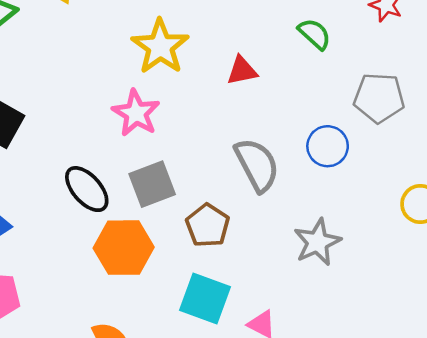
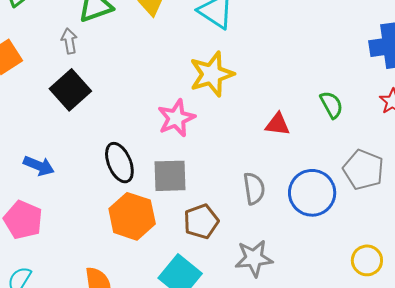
red triangle: (242, 71) -> (278, 124), moved
blue circle: (328, 146) -> (312, 193), size x1.4
gray semicircle: (257, 165) -> (254, 188), size x0.7
gray star: (317, 242) -> (254, 258), moved

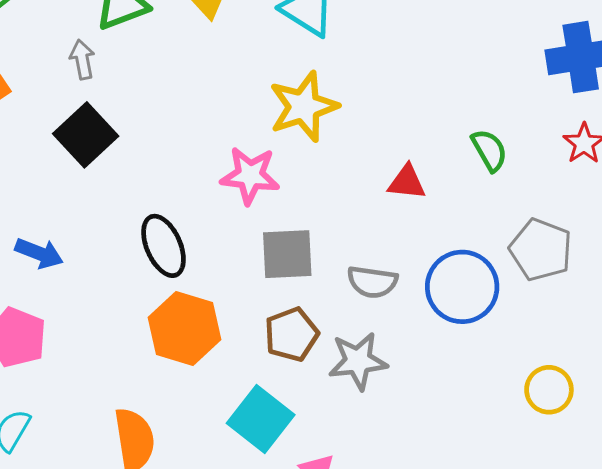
pink star: (176, 118) -> (250, 175), turned 30
gray square: (170, 176) -> (287, 254), moved
gray semicircle: (254, 188) -> (372, 282), turned 108
gray star: (254, 258) -> (358, 361), moved

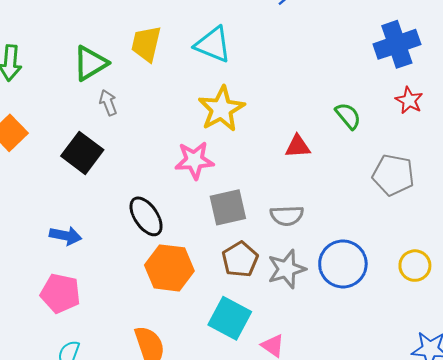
gray arrow: (82, 60) -> (108, 103), moved
blue circle: (462, 287) -> (343, 264), moved

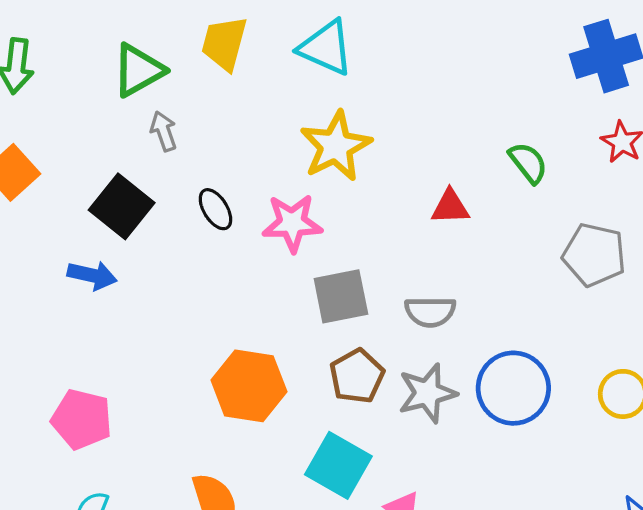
black ellipse: (146, 216) -> (215, 209), moved, size x0.7
blue arrow: (66, 236) -> (92, 275), moved

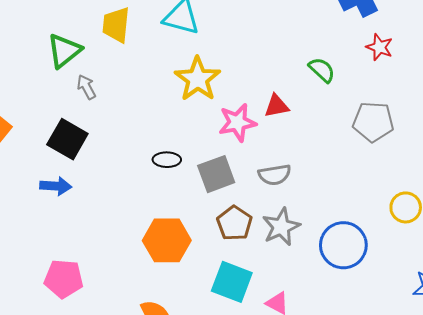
black ellipse: (215, 209) -> (167, 160), moved, turned -48
pink star: (292, 223) -> (237, 123), moved
blue circle: (513, 388) -> (343, 245), moved

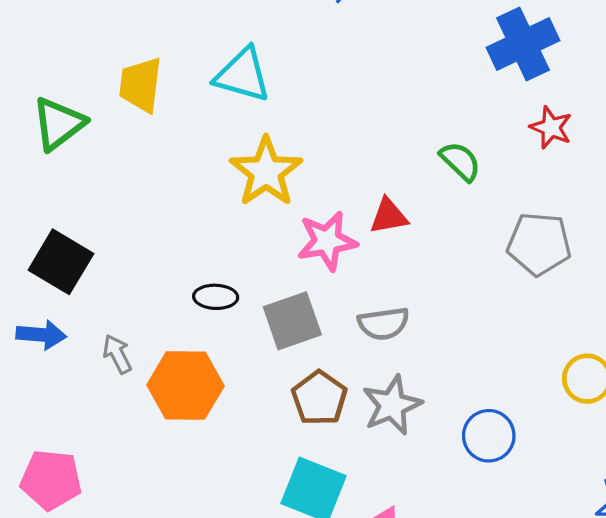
gray arrow: (86, 87) -> (117, 354), moved
orange hexagon: (167, 240) -> (185, 386), moved
blue circle: (343, 245) -> (489, 436), size x0.7

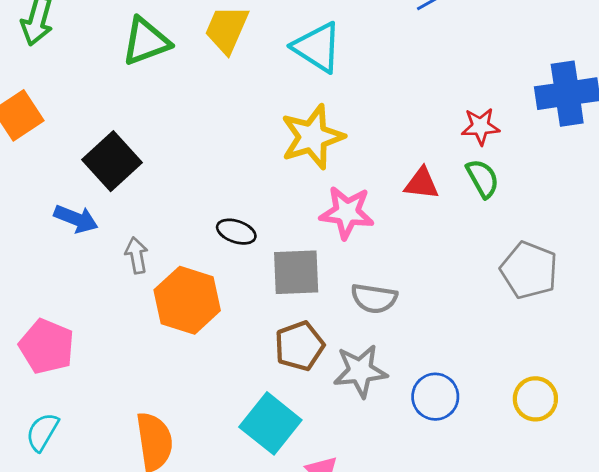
red star: (551, 128) -> (480, 126), moved, turned 30
red triangle: (389, 216) -> (422, 184), moved
blue circle: (489, 436) -> (435, 397), moved

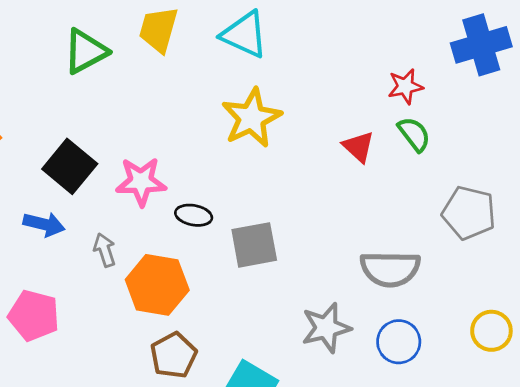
red triangle: (422, 184) -> (358, 147), turned 44
pink star: (347, 212) -> (141, 182), moved
gray semicircle: (374, 298) -> (390, 269), moved, size x1.4
pink pentagon: (47, 346) -> (34, 315), moved
brown pentagon: (299, 346) -> (174, 355), moved

